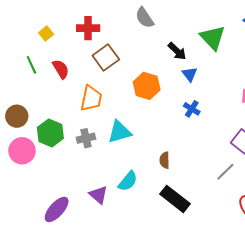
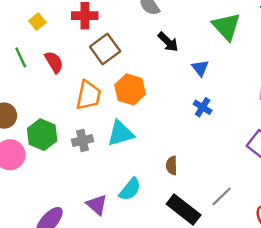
black arrow: (177, 51) -> (168, 42), moved
orange hexagon: (147, 86) -> (130, 89), moved
gray line: (225, 172) -> (222, 196), moved

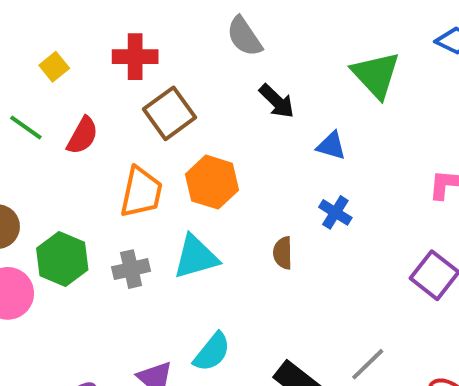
green line: (21, 57) -> (26, 127), turned -30
red semicircle: (54, 62) -> (82, 136), turned 60
blue triangle: (200, 68) -> (331, 146), turned -36
brown semicircle: (172, 165) -> (283, 253), moved

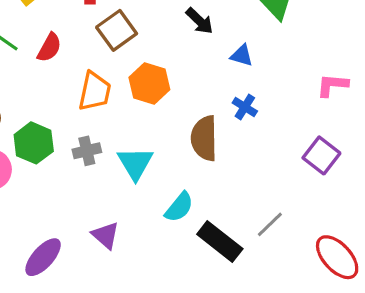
brown semicircle: (283, 253) -> (204, 138), size x1.8
cyan triangle: (196, 257) -> (135, 163), moved, turned -45
cyan semicircle: (212, 352) -> (179, 207), moved

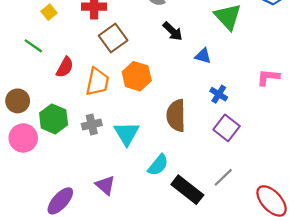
red semicircle: (49, 48) -> (65, 67), moved
blue cross: (245, 107) -> (219, 94), moved
purple square: (321, 155) -> (227, 128), moved

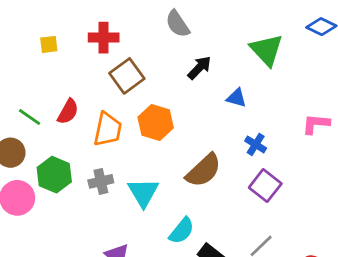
yellow square: (49, 12) -> (49, 44), turned 32
black arrow: (173, 31) -> (199, 68), turned -90
green line: (33, 46) -> (30, 117), moved
brown semicircle: (176, 116) -> (204, 170), turned -132

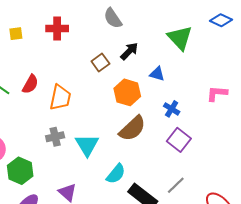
brown square: (127, 76) -> (100, 63), moved, size x0.7
orange hexagon: (156, 123) -> (127, 92), moved
green hexagon: (54, 175) -> (20, 171), moved

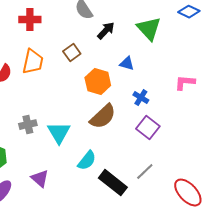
black arrow: (129, 51) -> (106, 31), moved
orange trapezoid: (60, 98) -> (33, 62), moved

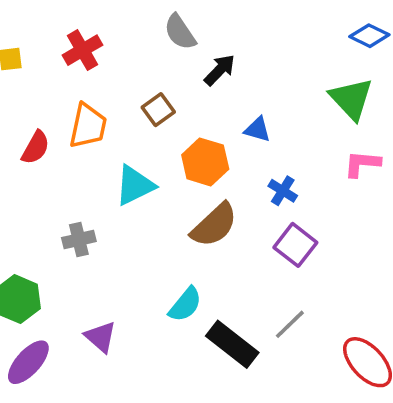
red cross: (30, 20) -> (82, 50), turned -30
green triangle: (149, 29) -> (351, 99), moved
cyan triangle: (59, 133) -> (135, 185), moved, turned 35

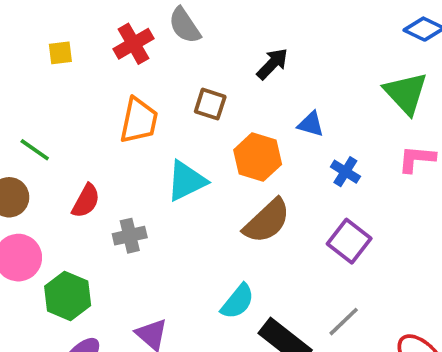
gray semicircle: (180, 32) -> (185, 25), moved
brown square: (158, 110) -> (210, 104), turned -36
red semicircle: (36, 148) -> (86, 201), moved
blue cross: (283, 191) -> (345, 172), moved

